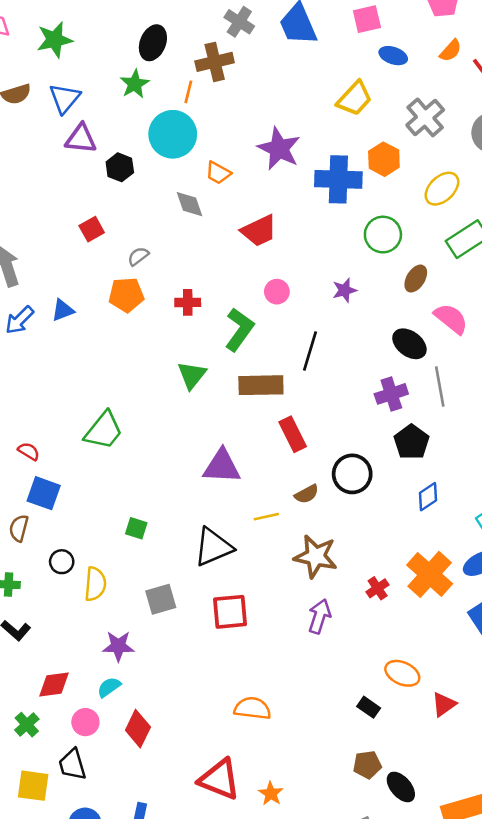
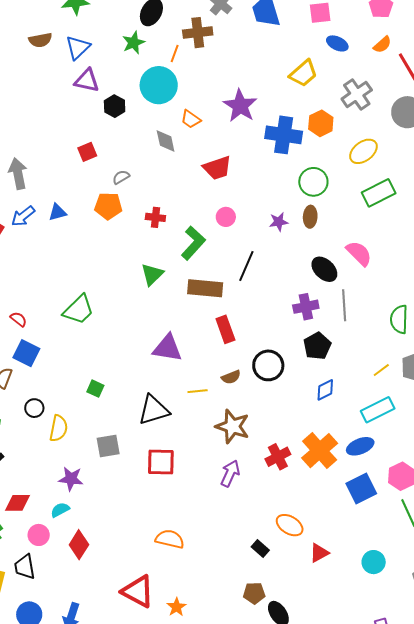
brown ellipse: (416, 279) -> (310, 217), moved, turned -35
red cross: (378, 588) -> (278, 457), size x1.4

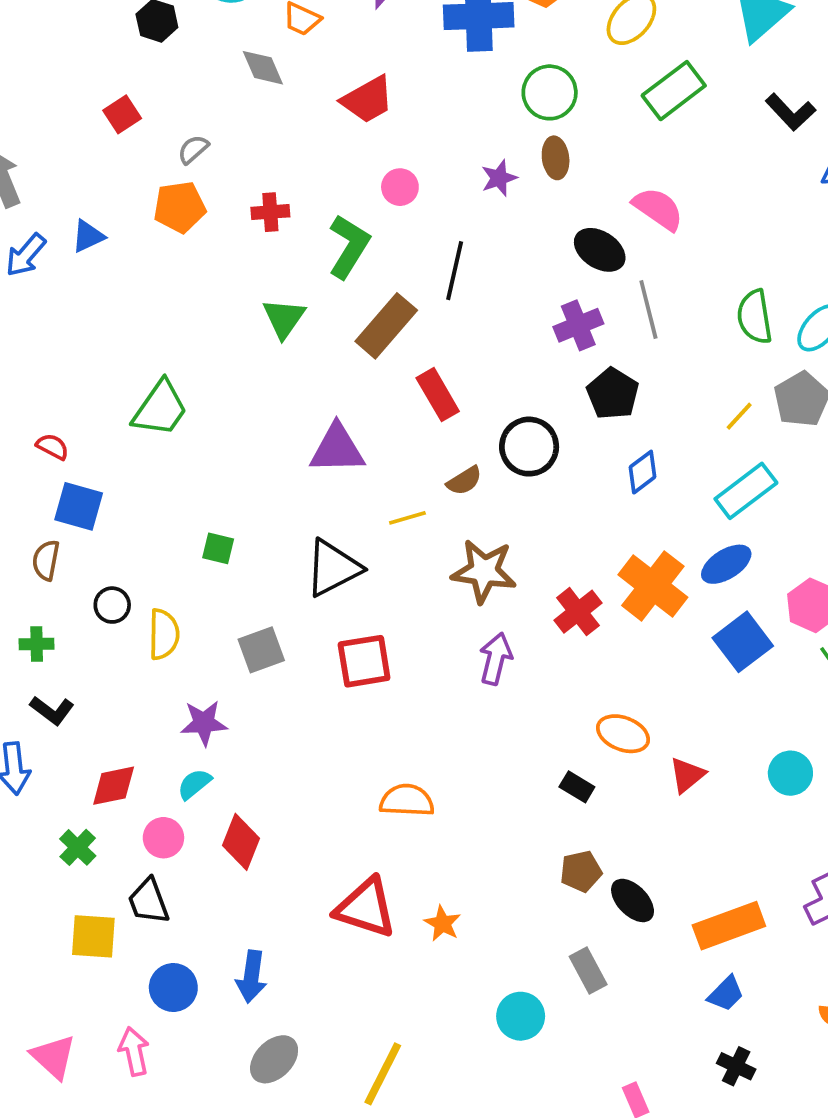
brown rectangle: (205, 288) -> (386, 326), turned -44

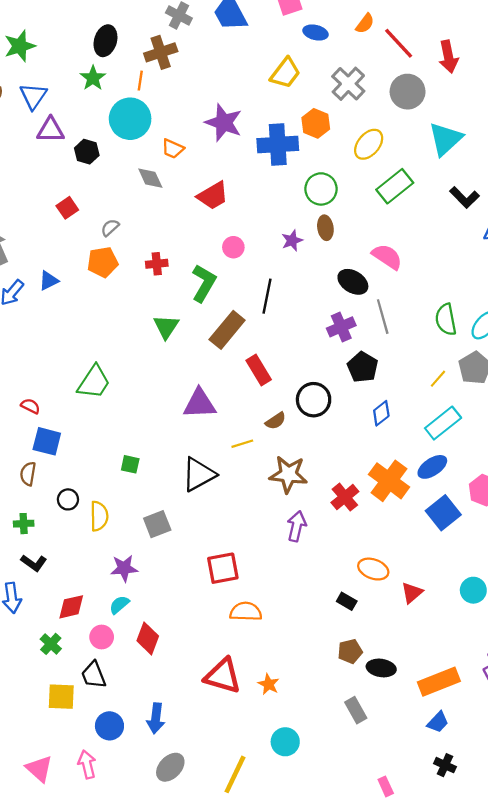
red square: (364, 661) -> (223, 568), moved
black ellipse: (633, 900) -> (381, 668), turned -36
cyan circle: (521, 1016) -> (285, 742), moved

